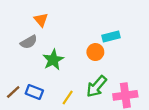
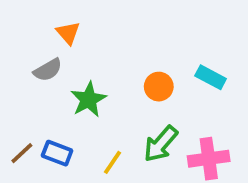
cyan rectangle: (111, 36) -> (211, 77), moved, turned 42

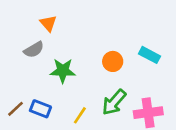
green star: (88, 99) -> (63, 71), turned 30

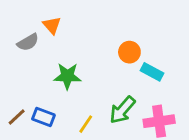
gray semicircle: (34, 50) -> (28, 42), moved
cyan rectangle: (149, 55) -> (152, 72), moved
orange circle: (113, 61) -> (129, 52), moved

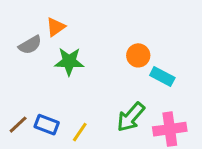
orange triangle: (52, 25) -> (56, 27), turned 36
green star: (67, 76) -> (69, 61), moved
yellow line: (86, 124) -> (80, 132), moved

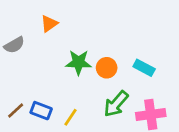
gray semicircle: (30, 45) -> (14, 45), moved
orange circle: (138, 55) -> (107, 68), moved
green star: (69, 61) -> (79, 62), moved

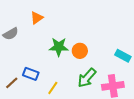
cyan rectangle: (144, 68) -> (123, 56), moved
blue rectangle: (41, 111) -> (31, 74), moved

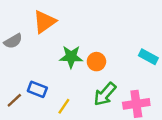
orange triangle: (37, 18) -> (45, 22), size x1.5
cyan rectangle: (123, 56) -> (148, 57), moved

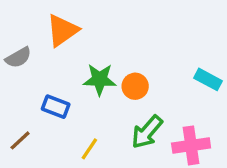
blue rectangle: (37, 89) -> (56, 107), moved

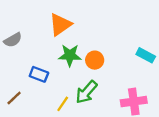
orange triangle: (62, 30) -> (60, 24), moved
green arrow: (147, 132) -> (86, 92), moved

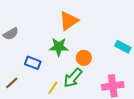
orange triangle: (60, 24) -> (69, 21), moved
orange circle: (95, 60) -> (84, 58), moved

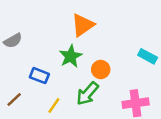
green star: (59, 47) -> (71, 56), turned -30
yellow line: (53, 88) -> (54, 106), moved

